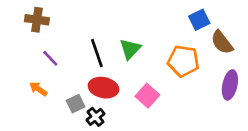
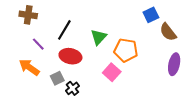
black line: (97, 53) -> (64, 30), moved, turned 50
orange pentagon: (183, 61) -> (126, 50), moved
red ellipse: (103, 88) -> (70, 56), moved
orange arrow: (38, 89) -> (29, 67), size x1.5

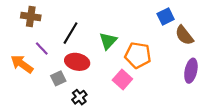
orange arrow: (29, 67) -> (22, 64), moved
gray square: (57, 78) -> (58, 78), moved

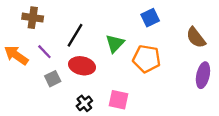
blue square: (166, 17) -> (150, 18), moved
orange arrow: (22, 64) -> (16, 55), moved
gray square: (58, 78) -> (53, 79), moved
pink square: (122, 79) -> (118, 100), moved, turned -30

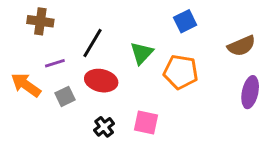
brown semicircle: (196, 38) -> (241, 46), turned -75
purple line: (44, 52) -> (55, 63), turned -63
orange arrow: (16, 55) -> (26, 85), moved

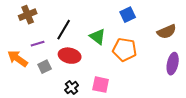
brown cross: (40, 21) -> (28, 15), turned -30
green triangle: (142, 53) -> (98, 37), turned -36

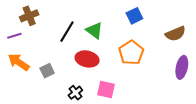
green triangle: (98, 37) -> (94, 31), moved
purple line: (38, 44) -> (14, 36), moved
orange pentagon: (125, 50) -> (131, 53), turned 30
red ellipse: (70, 56) -> (87, 59), moved

